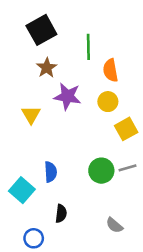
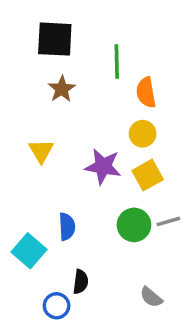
black square: (41, 30) -> (55, 39), turned 32
purple star: (68, 96) -> (103, 166), moved
yellow square: (126, 129) -> (148, 175), moved
blue circle: (34, 238) -> (57, 306), moved

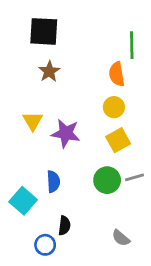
green line: (117, 61) -> (132, 45), moved
purple star: (103, 166) -> (66, 133), moved

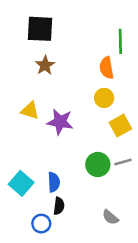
yellow triangle: (33, 121) -> (30, 110), turned -42
yellow square: (118, 140) -> (120, 126), moved
blue semicircle: (53, 182) -> (54, 182), moved

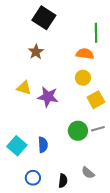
black square: (40, 29) -> (44, 18), moved, turned 30
orange semicircle: (107, 68) -> (85, 54), turned 108
black semicircle: (59, 206) -> (63, 181), moved

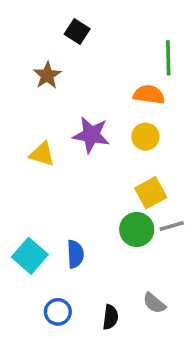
black square: (44, 18) -> (77, 31), size x0.6
brown star: (36, 52) -> (47, 75), moved
purple star: (48, 97) -> (91, 135), moved
yellow square: (96, 100) -> (151, 193), moved

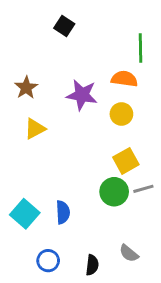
brown star: (47, 75) -> (26, 88), moved
purple star: (91, 135) -> (82, 95), moved
yellow triangle: (42, 154) -> (35, 129), turned -45

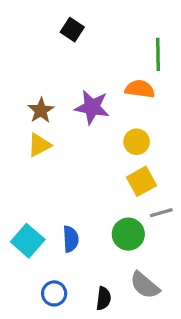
brown star: (26, 88) -> (41, 110), moved
yellow circle: (121, 114) -> (137, 142), moved
green circle: (114, 192) -> (128, 234), moved
gray semicircle: (129, 253) -> (145, 285), size x1.4

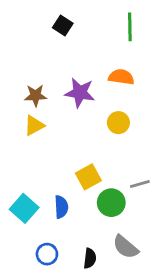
green line: (158, 54) -> (130, 27), moved
brown star: (41, 110) -> (36, 95), turned 30
yellow square: (142, 181) -> (88, 177), moved

